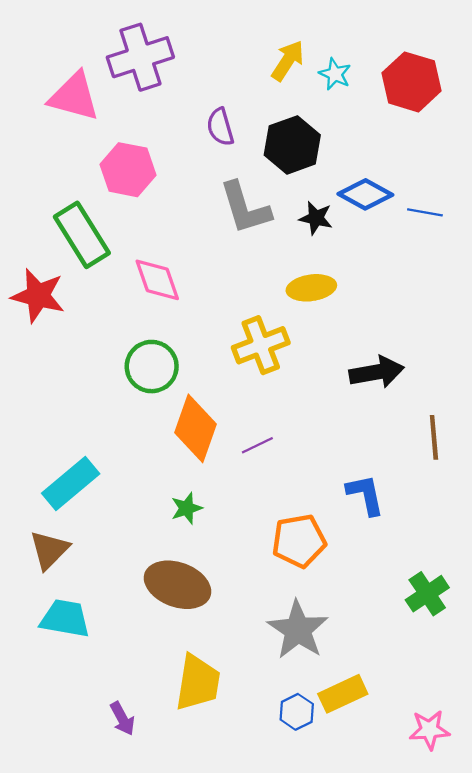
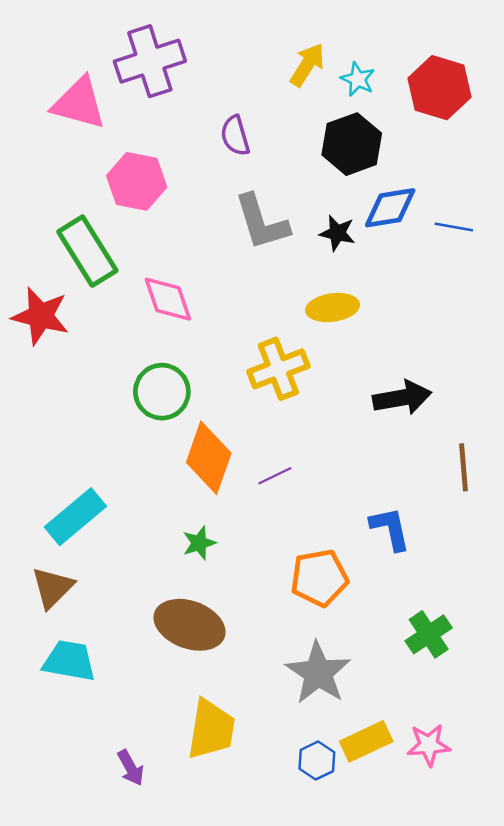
black hexagon: (292, 145) -> (352, 144), moved
blue diamond: (365, 194) -> (390, 208), turned -38
green cross: (427, 594) -> (429, 634), moved
pink star: (429, 730) -> (429, 745), moved

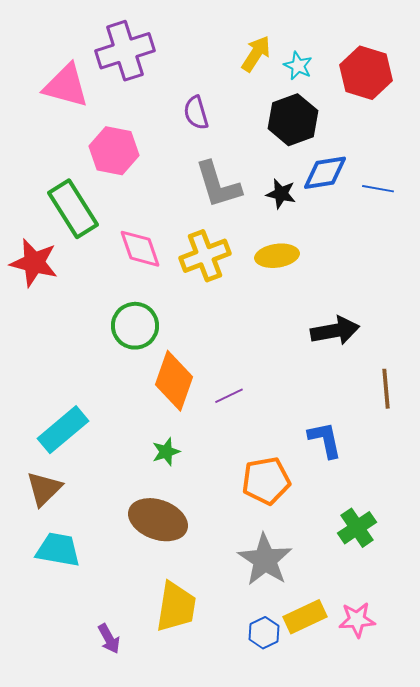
yellow cross: (278, 369) -> (205, 256), moved

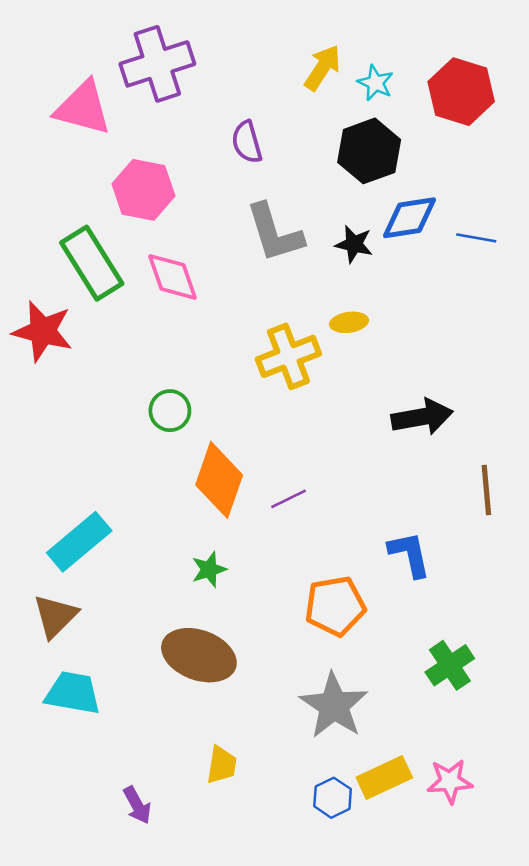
pink diamond: (140, 249) -> (172, 277), moved
yellow cross: (205, 256) -> (288, 356), moved
yellow ellipse: (277, 256) -> (349, 322), size x0.7
green circle: (135, 326) -> (170, 411), size x0.7
yellow trapezoid: (176, 607) -> (222, 765), size x0.6

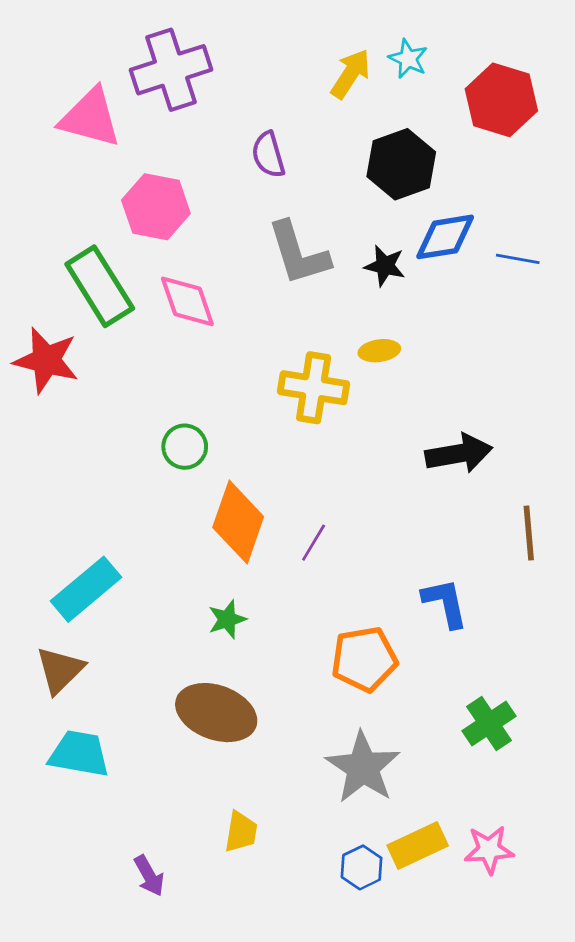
cyan star: (375, 83) -> (408, 59), moved
yellow cross: (288, 356) -> (314, 388), turned 30
purple line: (288, 499) -> (314, 543), turned -33

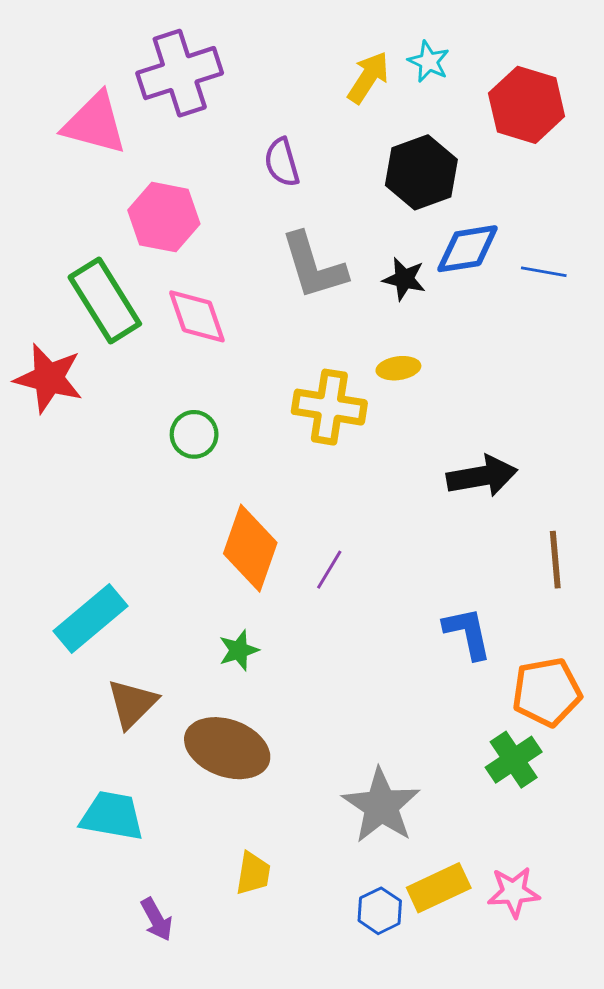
green circle: (185, 447) -> (194, 434), moved
orange pentagon: (364, 659) -> (547, 692), moved
brown triangle: (60, 670) -> (132, 704), moved
cyan trapezoid: (79, 754) -> (112, 816), moved

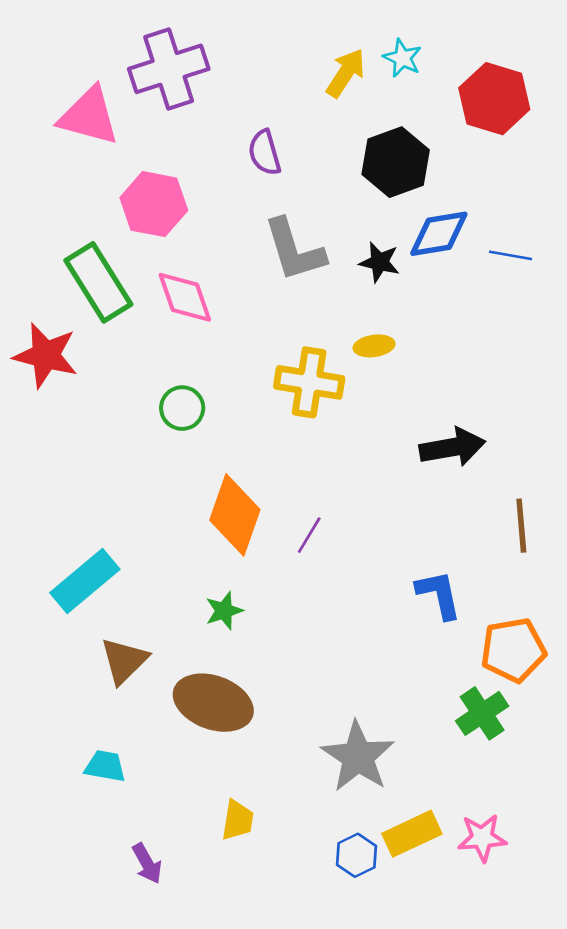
cyan trapezoid: (112, 816) -> (105, 766), size x0.7

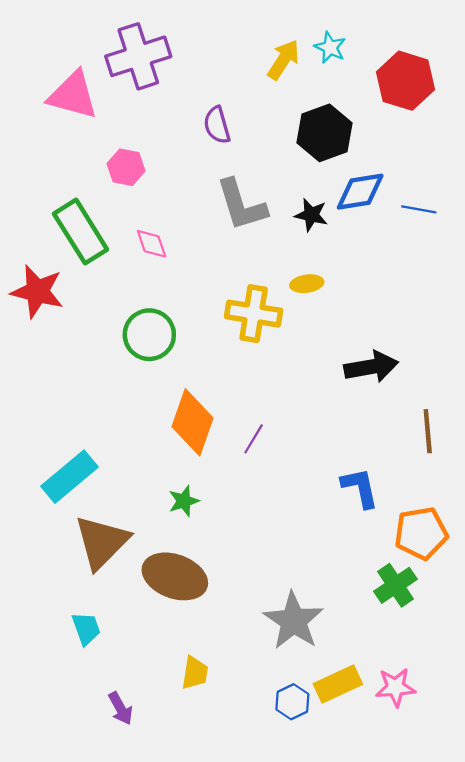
pink hexagon: (154, 204) -> (126, 167), size x0.7
pink diamond: (185, 297) -> (152, 244), size x0.7
green circle: (182, 408) -> (149, 335), size x1.4
brown triangle: (124, 661) -> (102, 542), size x1.4
cyan trapezoid: (105, 766) -> (86, 629), turned 60

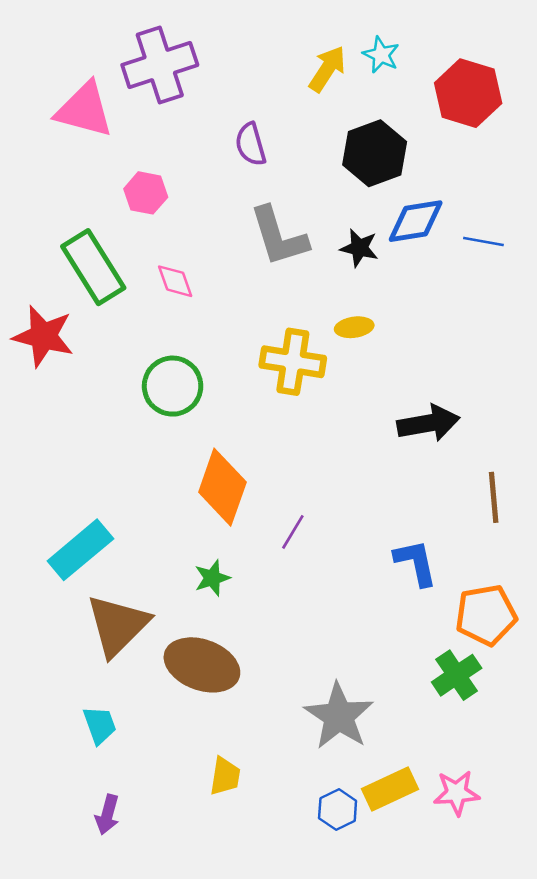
purple line: (254, 439) -> (293, 532), moved
purple arrow: (121, 708) -> (107, 815), moved, turned 44

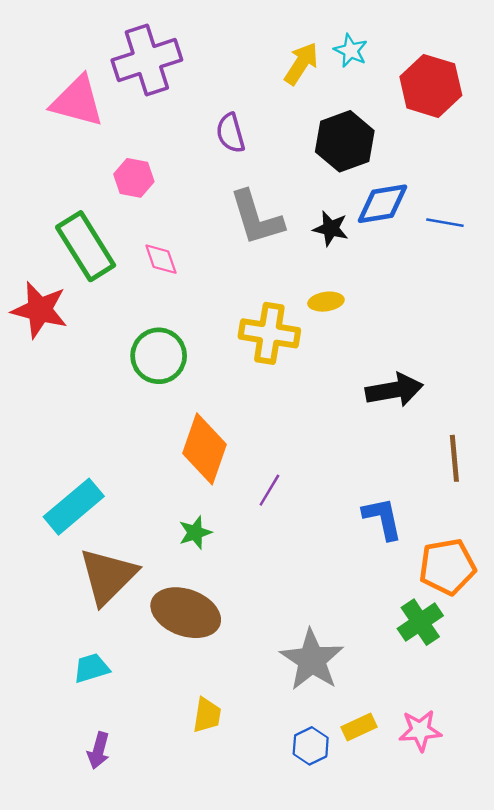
cyan trapezoid: (100, 725) -> (91, 668), turned -87
yellow rectangle: (390, 789) -> (359, 727), size x0.7

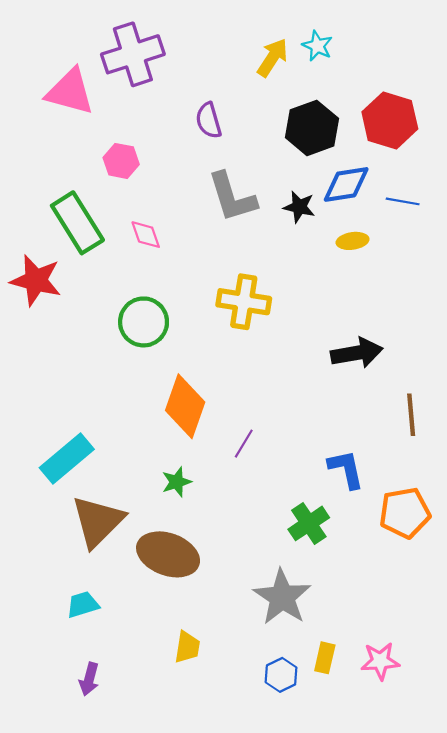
red hexagon: (431, 86) -> (390, 120), moved
yellow ellipse: (326, 302) -> (353, 241), moved
green cross: (420, 622) -> (309, 523), moved
yellow rectangle: (359, 727) -> (325, 658), turned -52

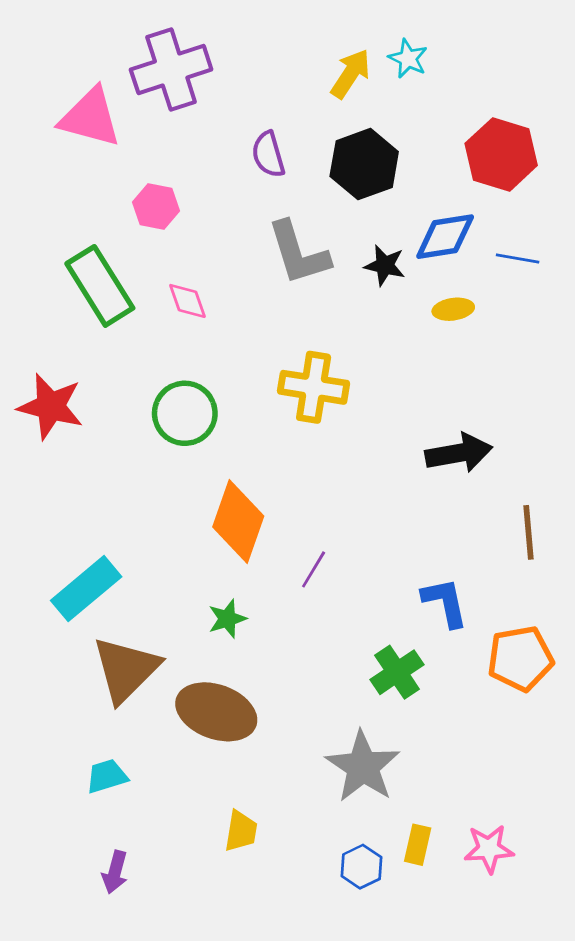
black hexagon: (312, 128) -> (364, 164), moved
red star: (36, 280) -> (51, 406), moved

